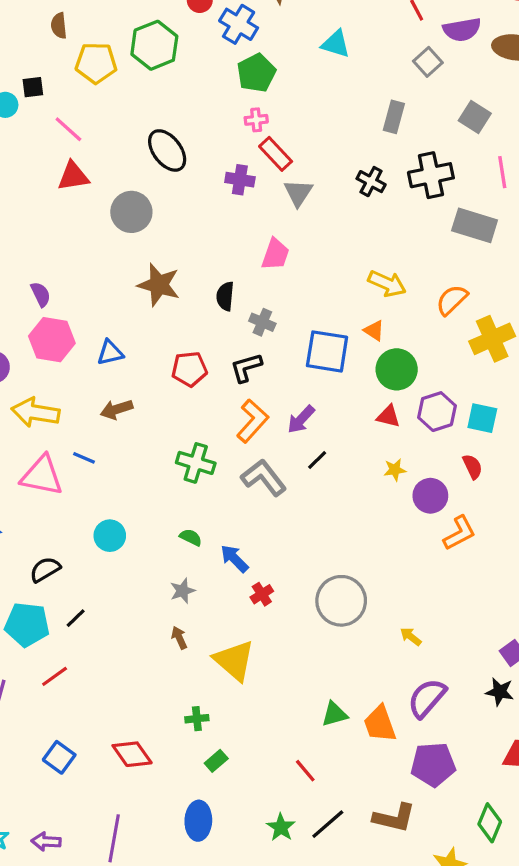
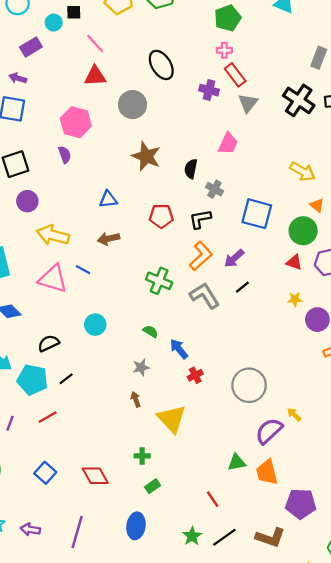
black cross: (371, 182) -> (299, 100), size x1.6
orange triangle: (374, 331) -> (317, 205), moved
pink hexagon: (52, 340) -> (76, 122), moved
purple semicircle: (427, 698) -> (269, 431), moved

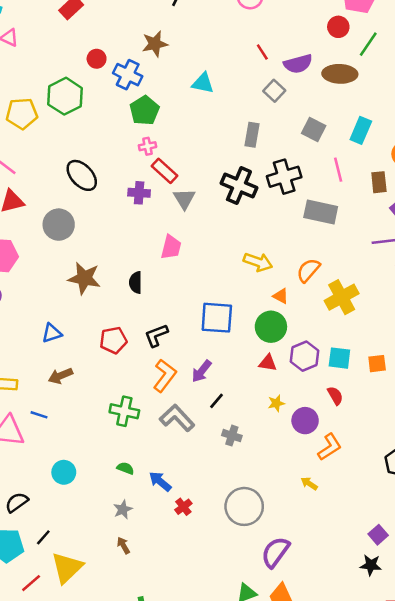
gray cross: (214, 189) -> (232, 436), moved
yellow arrow: (294, 415) -> (309, 484), moved
yellow triangle: (172, 419) -> (67, 568), moved, turned 40

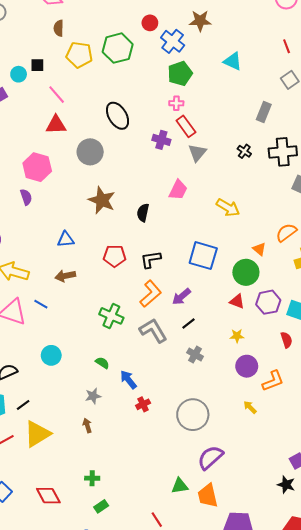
black cross: (239, 186) -> (244, 151), size x0.5
yellow arrow: (258, 262) -> (228, 208), moved
purple circle: (305, 421) -> (247, 366), moved

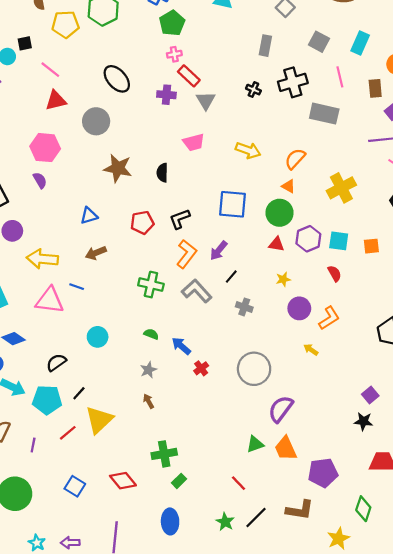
pink trapezoid: (178, 190) -> (194, 142), turned 60
orange semicircle: (286, 233) -> (295, 159), moved
green cross: (92, 478) -> (164, 454), size x1.6

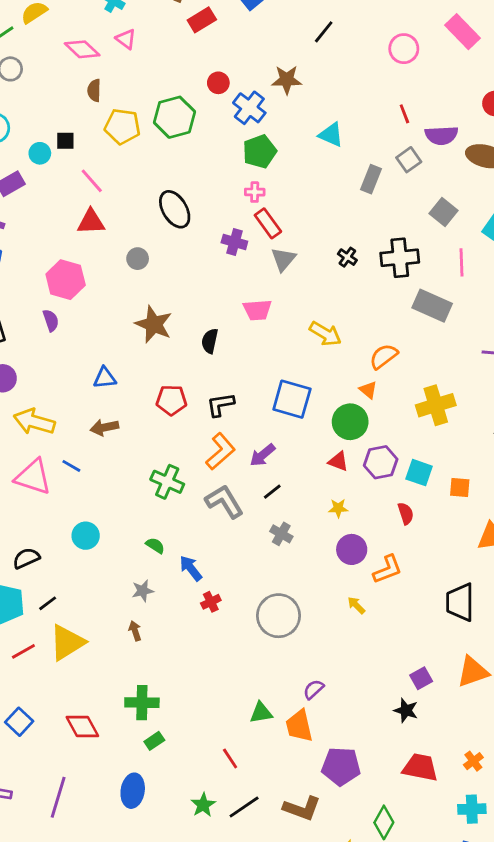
gray rectangle: (265, 46) -> (371, 179), moved
gray circle: (96, 121) -> (138, 259), size x0.6
purple semicircle: (281, 409) -> (314, 689), moved, size x0.6

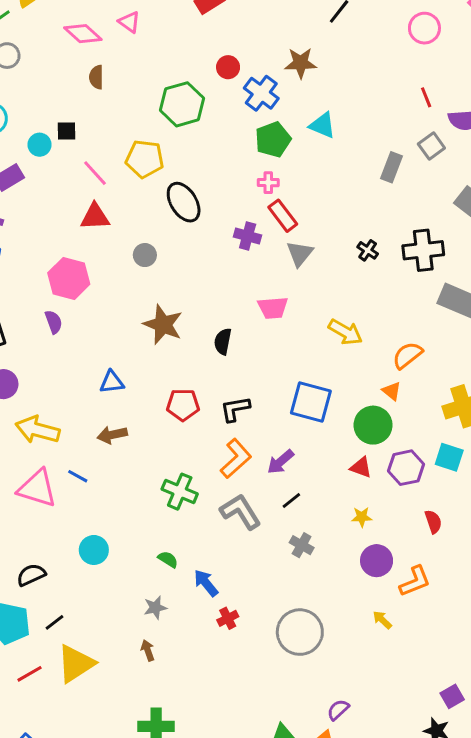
yellow pentagon: (122, 126) -> (145, 159), moved
cyan triangle: (331, 135) -> (322, 125), moved
cyan square: (419, 473) -> (449, 457), moved

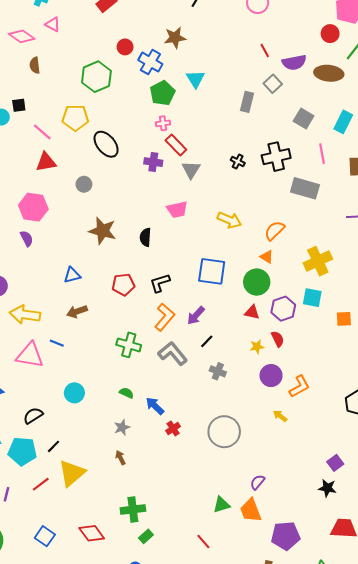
cyan triangle: (322, 125) -> (195, 79), turned 42
red semicircle: (433, 522) -> (278, 339), moved

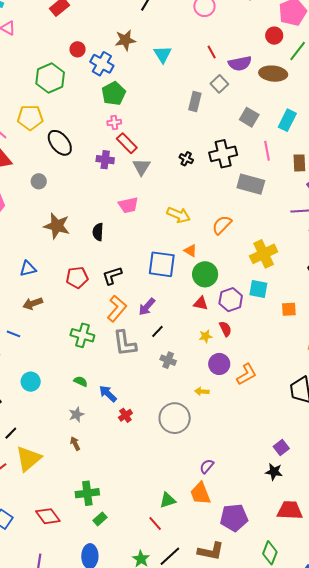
cyan triangle: (195, 79) -> (163, 54), moved
orange triangle: (267, 257) -> (190, 251), moved
gray L-shape: (173, 353) -> (125, 343), turned -148
yellow arrow: (280, 416) -> (202, 391), moved, turned -32
green triangle: (221, 505) -> (168, 500), moved

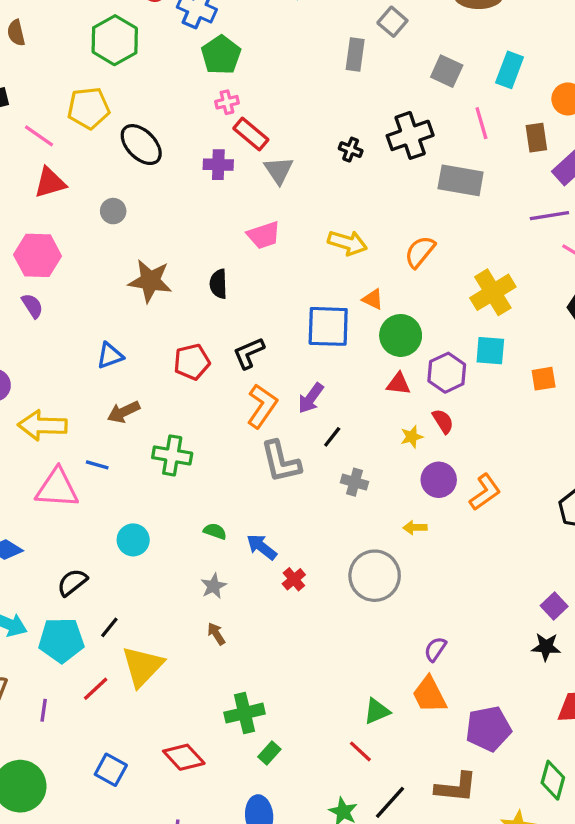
green cross: (82, 335) -> (172, 455), moved

